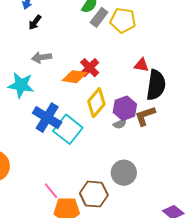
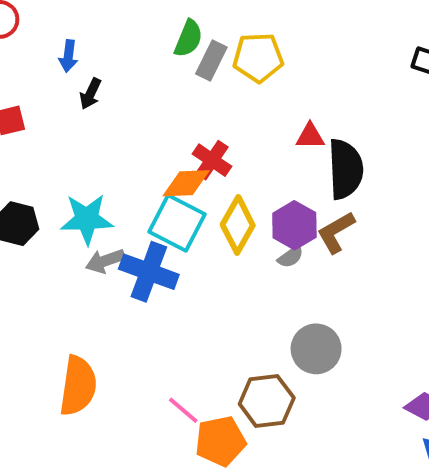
gray arrow: (42, 57) -> (105, 261), moved
cyan square: (68, 129) -> (177, 223), moved

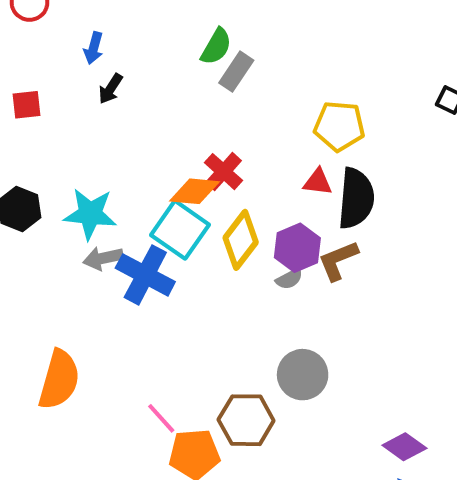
yellow pentagon: (258, 57) -> (339, 126), moved
red triangle: (310, 136) -> (318, 182), moved

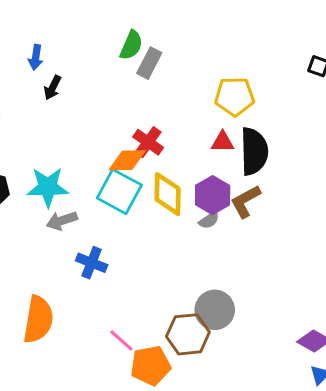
yellow diamond: (241, 240) -> (168, 194), turned -30
blue cross: (145, 275) -> (92, 263), moved, size x0.7
gray circle: (303, 375) -> (215, 310), moved

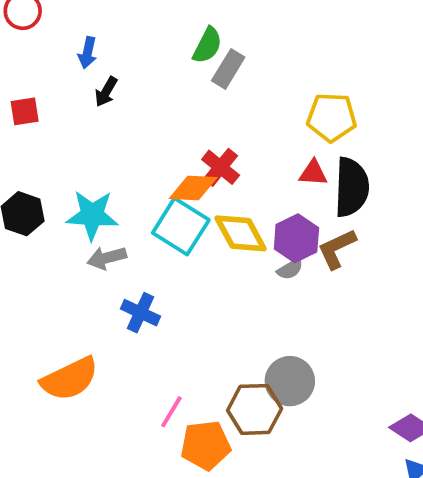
yellow diamond: (168, 194) -> (241, 233), turned -33
orange semicircle: (38, 319) -> (70, 379), turned 51
pink line: (121, 340) -> (171, 412), turned 76

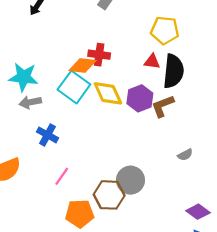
red cross: (221, 167) -> (99, 55), turned -35
gray semicircle: (290, 269) -> (185, 155), moved
pink line: (171, 412) -> (62, 176), moved

